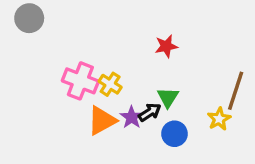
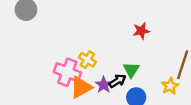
red star: (166, 46) -> (141, 31), moved
pink cross: (80, 81) -> (67, 72), moved

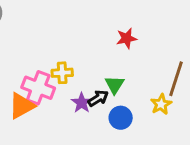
yellow cross: (87, 60) -> (62, 73), turned -36
orange triangle: (81, 87) -> (22, 106), moved

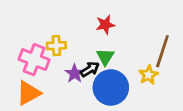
red star: (127, 38) -> (105, 25), moved
orange triangle: (22, 106) -> (28, 93), moved
blue circle: (121, 118) -> (111, 87), size x1.6

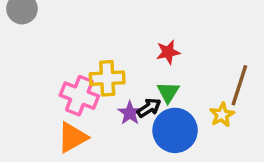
yellow cross: (56, 46) -> (107, 78), size x1.4

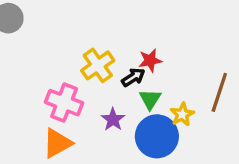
yellow cross: (107, 78) -> (98, 65), moved, turned -32
black arrow: (149, 108) -> (133, 77), moved
yellow star: (222, 115) -> (182, 114), moved

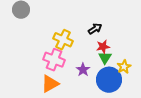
red star: (150, 60) -> (103, 47), moved
yellow cross: (98, 65) -> (63, 40), moved, turned -30
black arrow: (133, 77) -> (95, 29), moved

